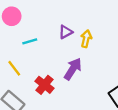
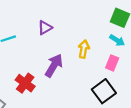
yellow arrow: (86, 39) -> (84, 49), moved

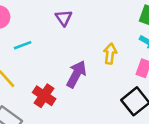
purple triangle: (45, 28) -> (64, 18), moved, turned -32

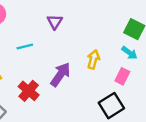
cyan line: (23, 45) -> (25, 46), moved

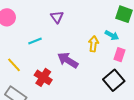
cyan arrow: (129, 53) -> (112, 35), moved
purple arrow: (60, 74) -> (68, 60), turned -85

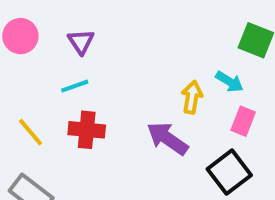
purple triangle: (57, 17) -> (81, 42), moved
purple arrow: (68, 60) -> (167, 138), moved
red cross: (43, 77) -> (87, 130), moved, turned -30

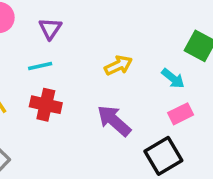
yellow arrow: (192, 97) -> (118, 65), moved, turned 48
pink rectangle: (243, 121) -> (181, 114), turned 35

